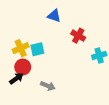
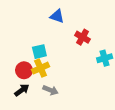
yellow cross: (21, 48) -> (41, 68), moved
black arrow: (16, 79) -> (22, 90), moved

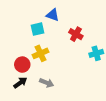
cyan square: (39, 52) -> (37, 29), moved
yellow cross: (41, 68) -> (40, 53), moved

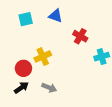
cyan square: (37, 29) -> (26, 19), moved

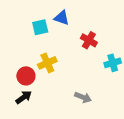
cyan square: (26, 19) -> (40, 27), moved
gray arrow: (49, 88) -> (83, 97), moved

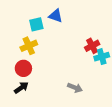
red cross: (89, 40) -> (92, 46), moved, turned 32
yellow cross: (47, 63) -> (29, 46), moved

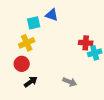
red cross: (92, 46) -> (86, 43), turned 32
black arrow: (21, 88) -> (31, 82), moved

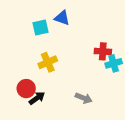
yellow cross: (27, 43) -> (48, 62), moved
red circle: (22, 64) -> (26, 89), moved

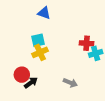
blue triangle: (62, 18) -> (44, 13), moved
cyan square: (41, 27) -> (38, 40), moved

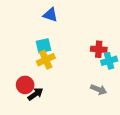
gray arrow: (70, 83) -> (99, 90), moved

